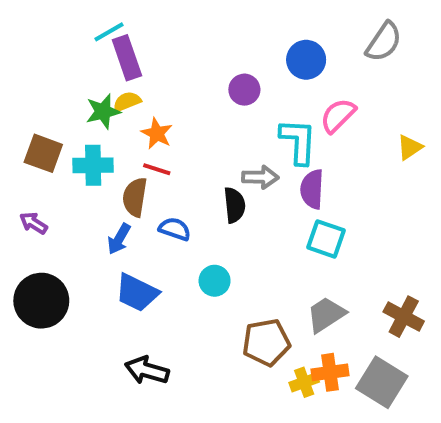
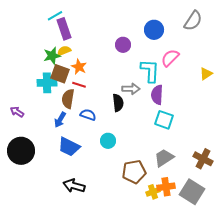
brown square: (43, 153) -> (60, 74), moved

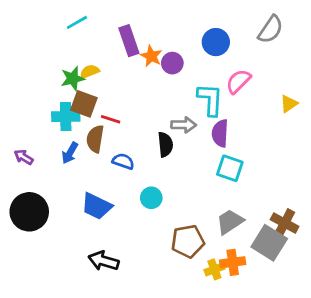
purple rectangle: (64, 29) -> (129, 41), moved
orange star: (79, 67) -> (151, 56), moved
blue arrow: (60, 120) -> (70, 153), moved
gray square: (192, 192) -> (269, 243), moved

